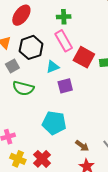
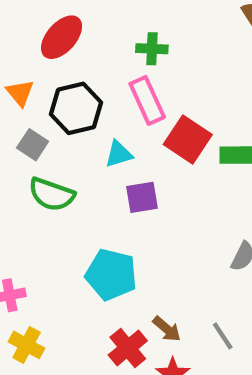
gray square: (12, 66) -> (33, 145), turned -32
red cross: (42, 159) -> (128, 348), moved

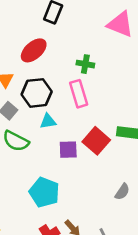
red square: (188, 140) -> (96, 141), moved
cyan triangle: (119, 154) -> (48, 121), moved

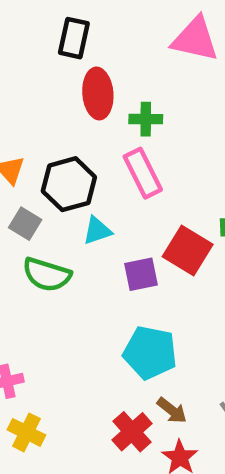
red ellipse: (34, 50) -> (98, 93), moved, turned -44
cyan pentagon: (44, 192) -> (150, 353), moved

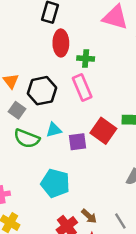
cyan triangle: (97, 231) -> (54, 130), moved
cyan pentagon: (150, 353) -> (55, 183), moved

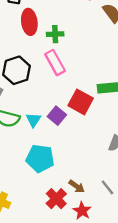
cyan triangle: (54, 130) -> (33, 120), moved, turned -35
purple square: (77, 142) -> (57, 116), turned -36

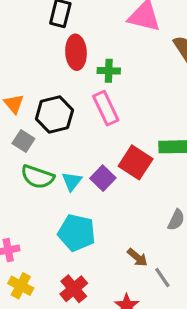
brown arrow: (77, 186) -> (137, 257), moved
red cross: (56, 199) -> (74, 289), moved

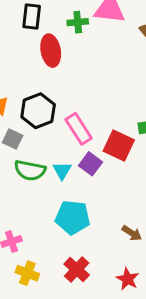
green cross: (109, 71) -> (78, 22), moved
pink rectangle: (106, 108) -> (79, 129), moved

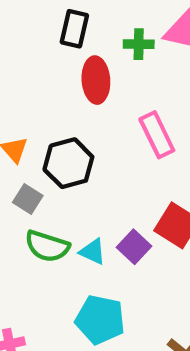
pink rectangle: (79, 129) -> (157, 135), moved
cyan triangle: (62, 170) -> (93, 252), turned -42

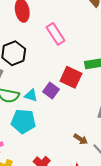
cyan pentagon: (100, 320) -> (23, 121), moved

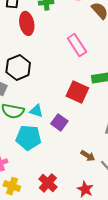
pink rectangle: (56, 34) -> (77, 45), moved
purple square: (51, 90) -> (59, 122), moved

